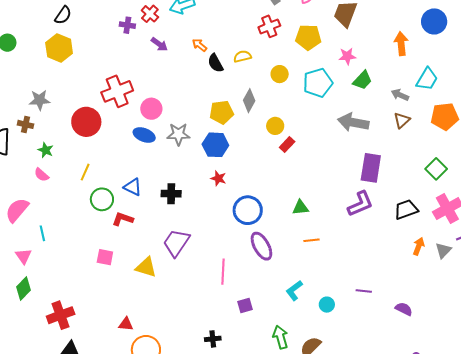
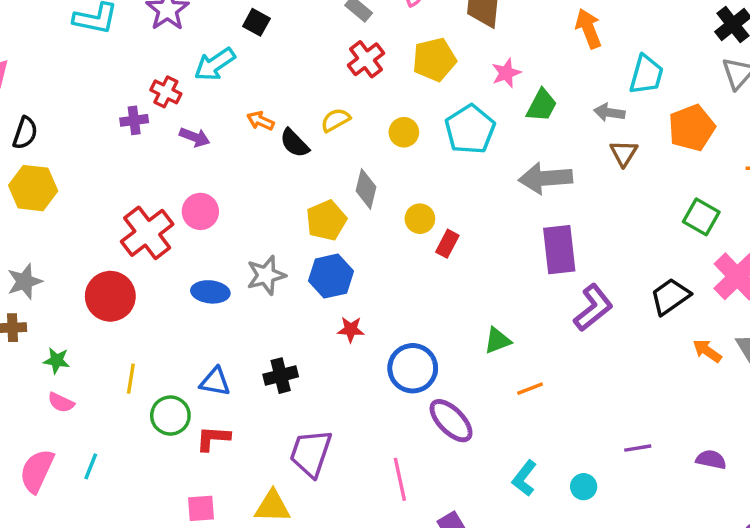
pink circle: (151, 109) -> (200, 211), moved
purple rectangle: (371, 168) -> (559, 250), moved
cyan line: (42, 233) -> (91, 466), moved, turned 49
orange arrow: (419, 246) -> (707, 351), turned -60

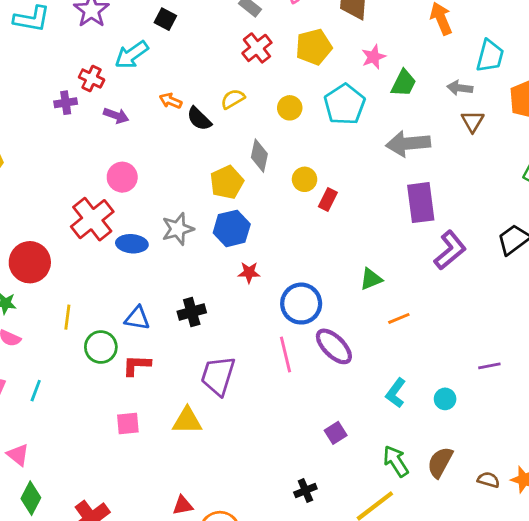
red cross: (147, 233) -> (92, 219), moved
red circle: (110, 296) -> (30, 262), moved
pink line: (400, 479) -> (286, 355), moved

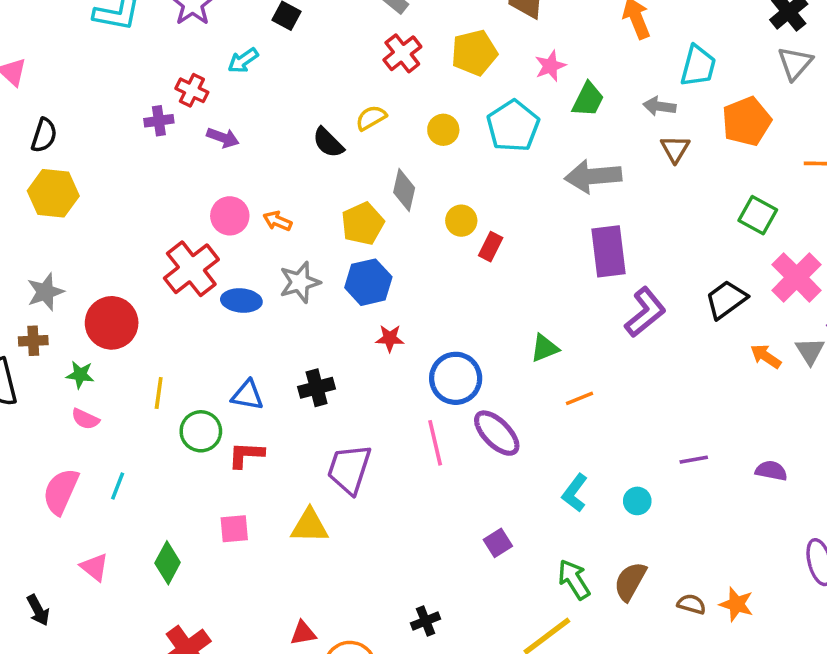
cyan arrow: (132, 55) -> (243, 61), size x0.7
orange arrow: (171, 101) -> (277, 221), moved
black cross: (305, 491) -> (426, 621), moved
green diamond: (31, 498) -> (168, 563), moved

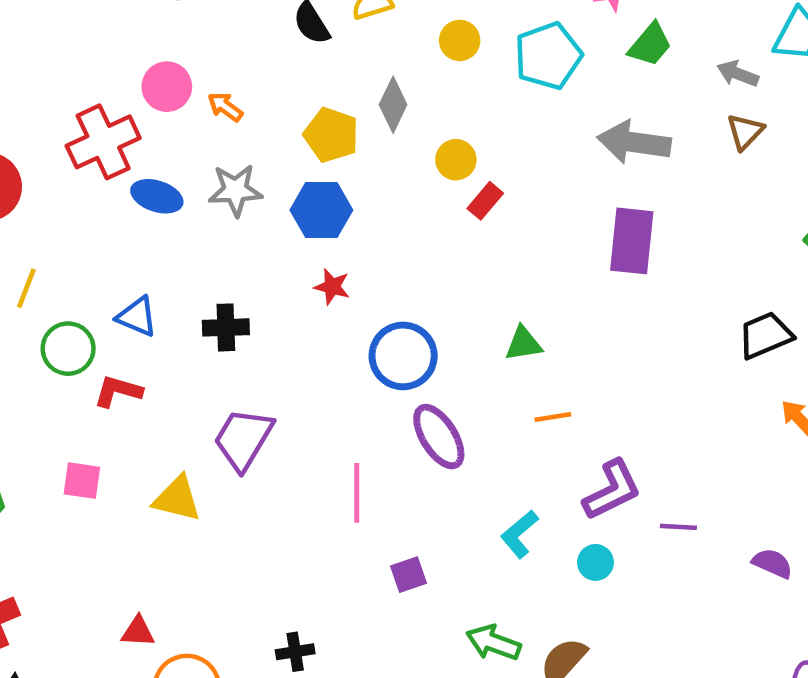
yellow pentagon: (363, 224) -> (331, 135), turned 30
purple L-shape: (645, 312) -> (612, 490), moved
pink line: (435, 443) -> (357, 493), moved
green arrow: (574, 579) -> (493, 643), turned -51

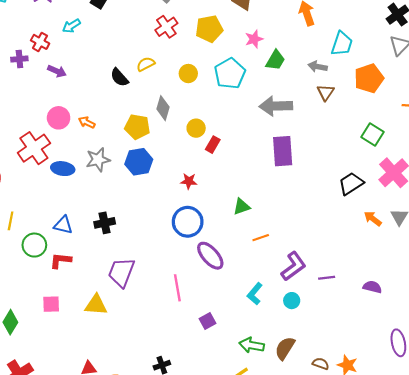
red star: (332, 287) -> (189, 181), moved

